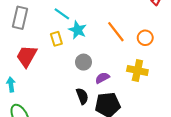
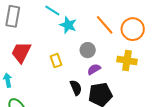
orange circle: (145, 38) -> (133, 29), size x1.5
yellow rectangle: (56, 39) -> (56, 61), moved
gray circle: (84, 62) -> (88, 50), moved

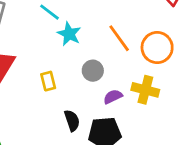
purple semicircle: (94, 69) -> (113, 97), moved

